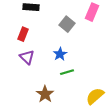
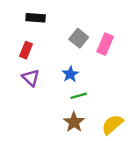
pink rectangle: (92, 12) -> (105, 44), moved
brown star: (45, 94) -> (74, 122), moved

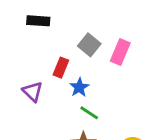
red rectangle: (26, 50) -> (61, 68), moved
green line: (79, 96) -> (89, 113), turned 49

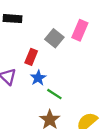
pink rectangle: (120, 52) -> (80, 30), moved
blue star: (79, 87) -> (38, 78), moved

